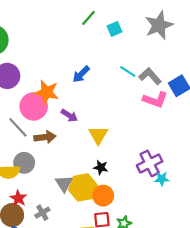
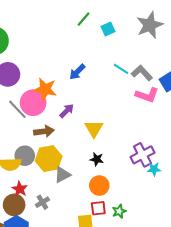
purple arrow: (69, 116) -> (67, 111), turned -77
gray line: (18, 127) -> (17, 109), moved
gray triangle: (64, 184) -> (62, 175), turned 36
yellow hexagon: (83, 187) -> (49, 159), moved

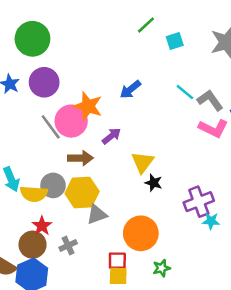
black star: (97, 159) -> (153, 183), moved
orange circle: (99, 186) -> (141, 233), size x1.4
red square: (98, 208) -> (117, 261), moved

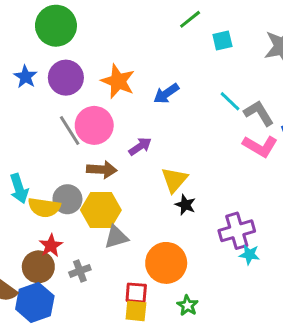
orange star: (88, 106) -> (118, 81), moved
green star: (162, 268) -> (187, 305), turned -30

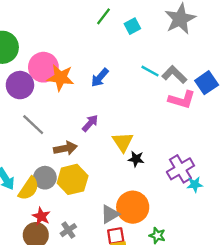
pink circle: (94, 125) -> (43, 67), moved
yellow semicircle: (44, 207) -> (29, 189), turned -50
gray triangle: (116, 237) -> (110, 214), moved

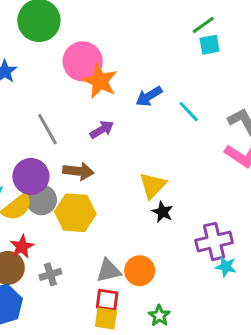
green line: (104, 16) -> (203, 25), moved
cyan line: (150, 71) -> (189, 112), moved
purple circle: (20, 85) -> (31, 176), moved
purple arrow: (90, 123) -> (102, 130), moved
orange circle: (133, 207) -> (140, 271), size x0.7

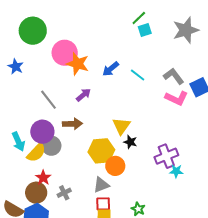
yellow hexagon: (75, 213) -> (101, 151), moved
orange circle: (140, 271) -> (115, 166), moved

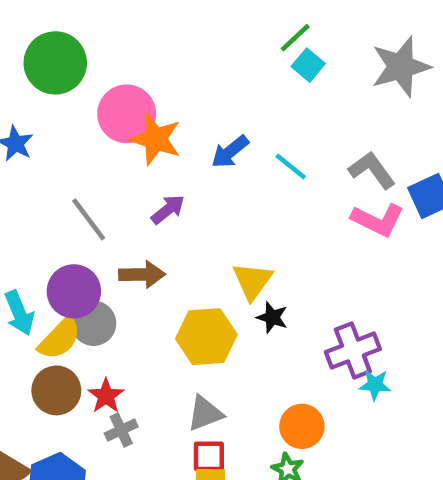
cyan square: (145, 30) -> (308, 65), turned -32
orange circle: (115, 166) -> (302, 426), moved
red star: (43, 178) -> (106, 396), moved
brown circle: (36, 193) -> (56, 390), moved

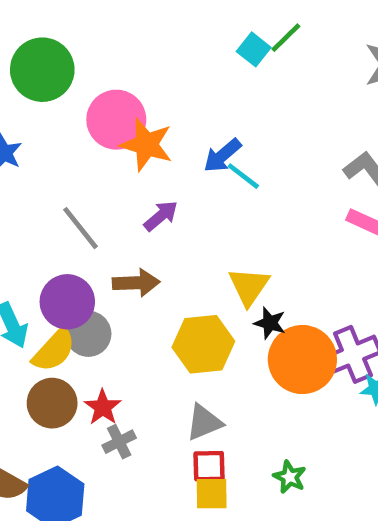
cyan square: (308, 65) -> (254, 49), moved
cyan line: (291, 166) -> (243, 176), moved
orange circle: (302, 426) -> (302, 360), moved, size x1.5

